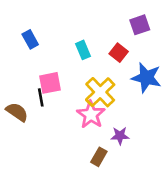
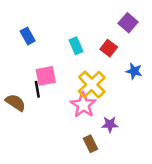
purple square: (140, 25) -> (128, 23), turned -30
blue star: (146, 78) -> (134, 71), size x0.6
brown rectangle: (99, 157) -> (91, 144), turned -56

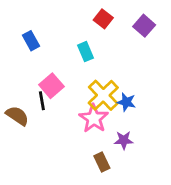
red square: (109, 48) -> (103, 19), moved
blue star: (134, 71) -> (126, 102), moved
pink square: (46, 76) -> (51, 86), turned -30

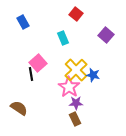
purple square: (144, 26) -> (106, 35), moved
blue rectangle: (31, 41) -> (23, 22), moved
brown semicircle: (17, 116) -> (19, 108), moved
purple star: (124, 140) -> (76, 103), moved

